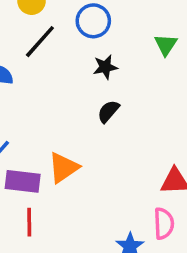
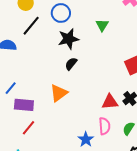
black star: (105, 67) -> (68, 39), size x1.5
orange triangle: (63, 168) -> (59, 93), moved
red line: (29, 222) -> (28, 128), turned 42

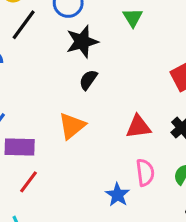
red triangle: (110, 102) -> (138, 127), moved

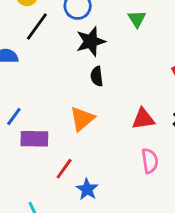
black semicircle: (88, 80) -> (97, 76), turned -42
red line: (29, 182) -> (64, 169), moved
blue star: (118, 195) -> (87, 189), moved

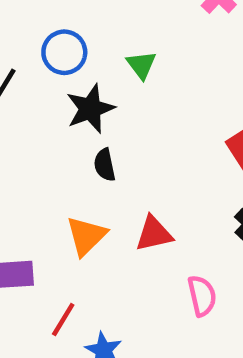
green triangle: (137, 19) -> (141, 65), moved
red triangle: (143, 119) -> (154, 234), moved

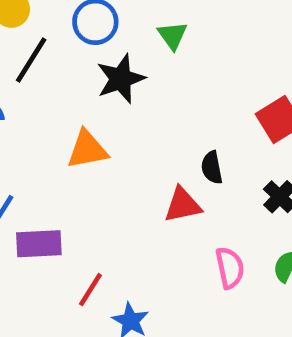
black semicircle: (105, 165) -> (212, 168), moved
orange triangle: (86, 236) -> (87, 150), moved, turned 33

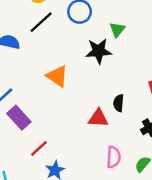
black star: (121, 79) -> (99, 51), moved
orange triangle: (87, 150) -> (57, 76), turned 30
purple rectangle: (39, 244) -> (19, 118), turned 35

